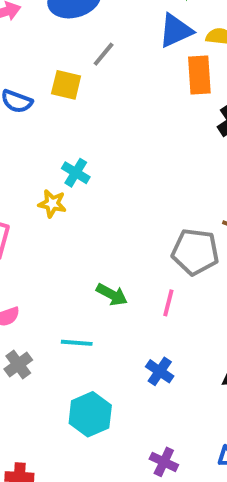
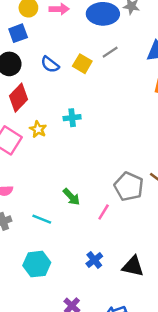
cyan cross: (76, 173) -> (72, 118), turned 35
yellow star: (52, 204) -> (38, 129), moved
blue cross: (160, 371) -> (94, 260), moved

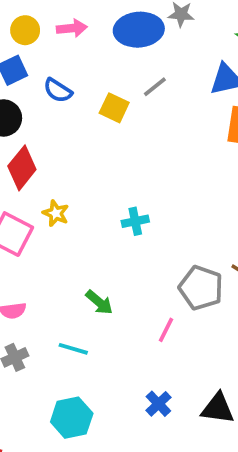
blue semicircle: (50, 64) -> (58, 90), moved
cyan cross: (72, 118) -> (135, 221), moved
green arrow: (71, 197) -> (99, 302), moved

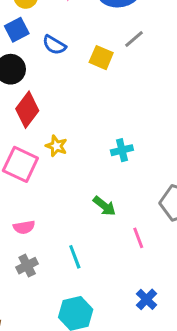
green arrow: (99, 302) -> (104, 206), moved
pink line: (166, 330) -> (138, 238), moved, turned -45
cyan line: (73, 349) -> (75, 257), turned 55

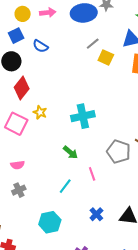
yellow square: (101, 58) -> (106, 58), moved
cyan cross: (122, 150) -> (83, 116), size x1.6
cyan line: (75, 257) -> (65, 186), moved, turned 56

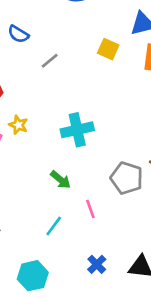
gray line: (93, 44) -> (50, 61), moved

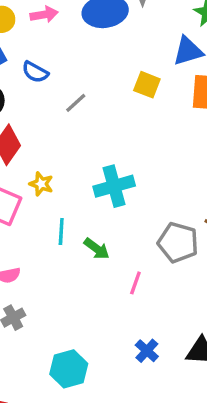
pink line: (90, 209) -> (135, 283), turned 42
cyan line: (54, 226) -> (61, 232), moved, turned -30

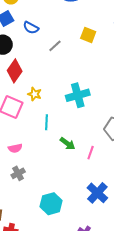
yellow square: (147, 85) -> (88, 35), moved
green arrow: (97, 249) -> (67, 143), moved
blue cross: (147, 351) -> (97, 193), size x1.5

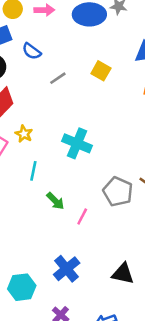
cyan cross: (78, 95) -> (77, 143), turned 30
blue cross: (97, 193) -> (67, 269), moved
cyan hexagon: (51, 204) -> (22, 287), moved

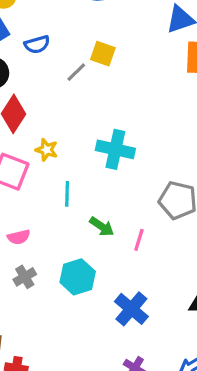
blue semicircle: (32, 51) -> (37, 44), turned -42
yellow square: (101, 71) -> (103, 54), moved
cyan hexagon: (22, 287) -> (78, 277), moved

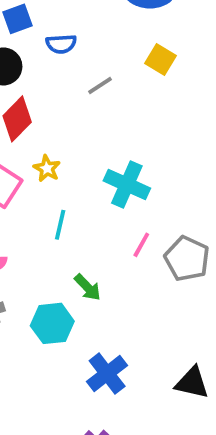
yellow square: (103, 54) -> (160, 60), moved
green arrow: (102, 227) -> (88, 287), moved
pink line: (139, 240) -> (141, 245), moved

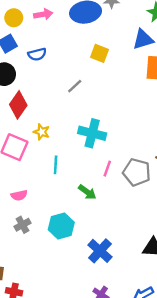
gray line: (100, 85) -> (75, 86), moved
green arrow: (88, 287) -> (87, 192), moved

